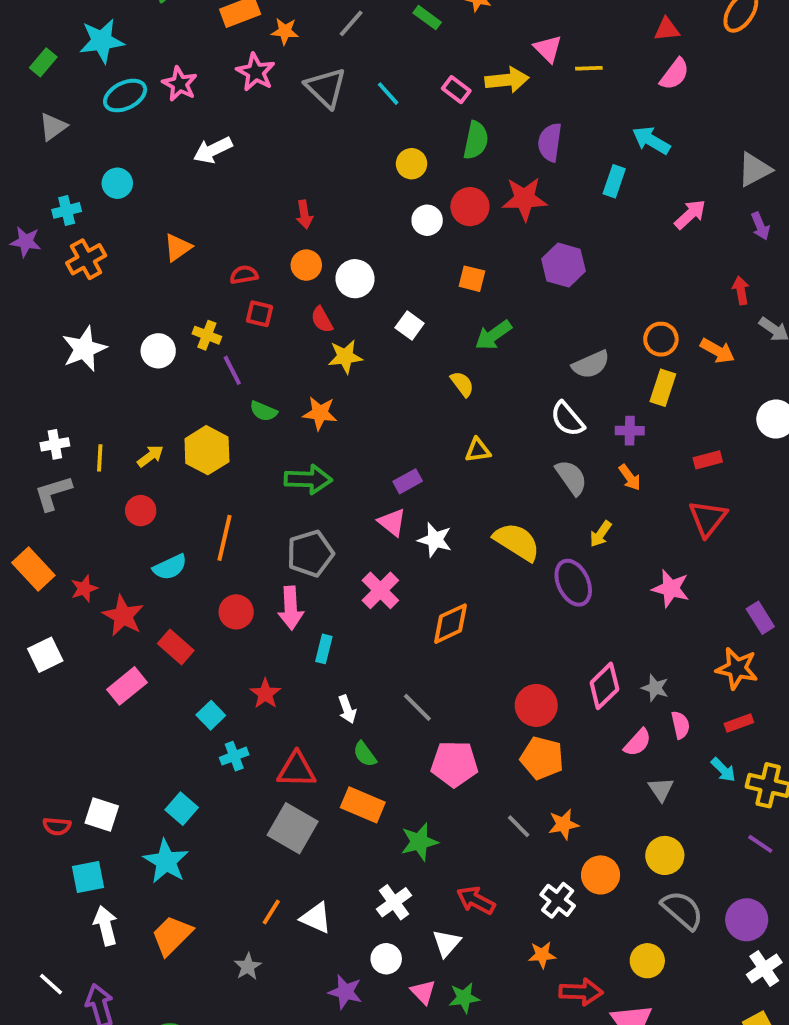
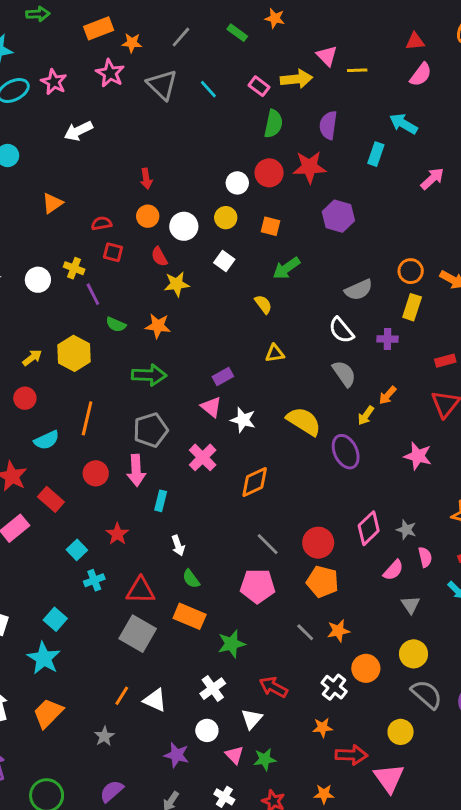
yellow circle: (412, 164) -> (226, 218), moved
orange arrow: (630, 477) -> (388, 395), moved, turned 78
gray line: (417, 707) -> (268, 544), moved

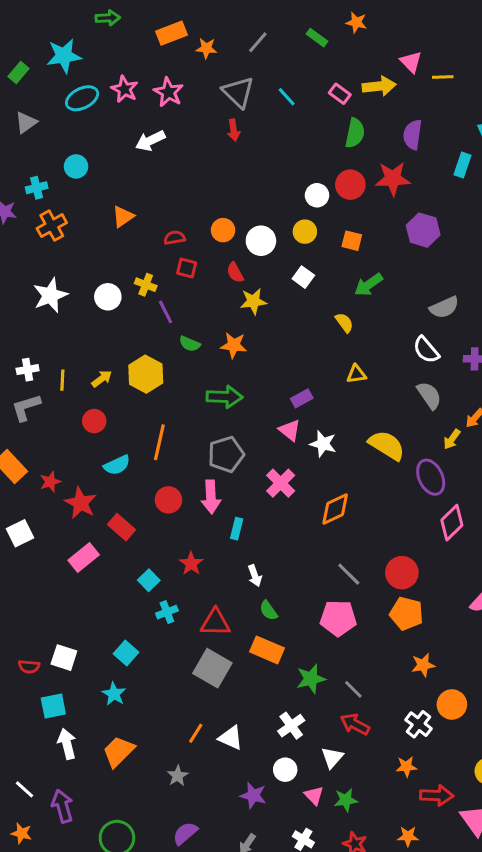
pink star: (110, 73) -> (168, 92), moved
red arrow: (146, 179) -> (234, 130), moved
pink diamond: (369, 528) -> (452, 523), moved
gray line: (305, 632) -> (353, 689), moved
cyan star: (44, 658) -> (114, 694), size x0.7

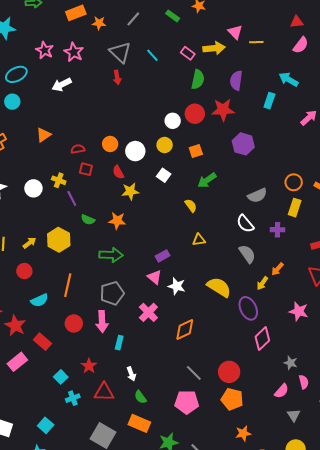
cyan ellipse: (82, 98) -> (16, 74), moved
orange square: (352, 241) -> (196, 151), turned -32
red triangle: (215, 623) -> (104, 392), moved

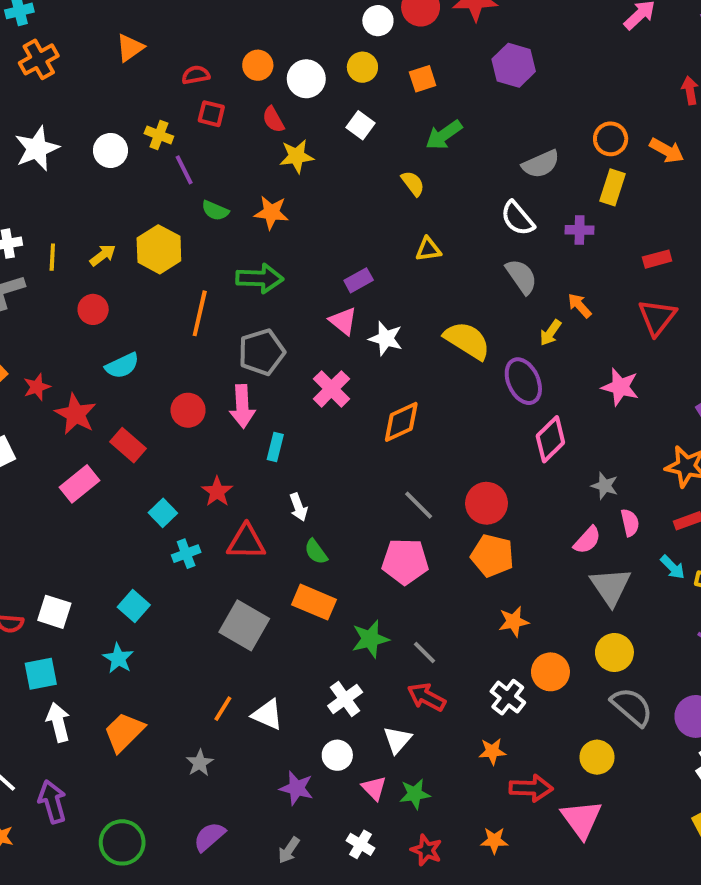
orange arrow: (277, 269) -> (580, 306), turned 96
orange line: (68, 285) -> (200, 313), moved
gray triangle: (294, 415) -> (611, 587), size x1.6

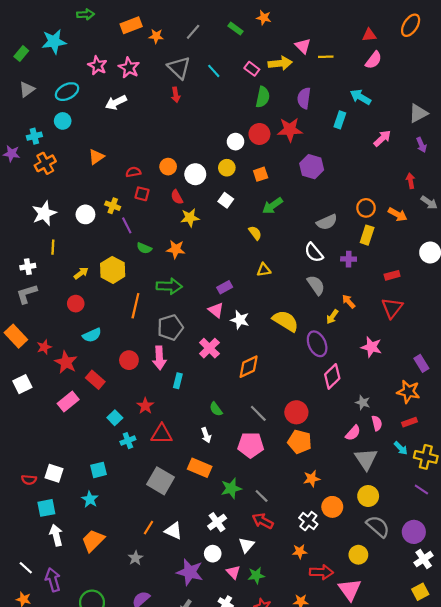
yellow line: (52, 257) -> (53, 247), moved
white arrow: (298, 507) -> (206, 435), moved
green semicircle: (316, 552) -> (216, 409), moved
cyan square: (134, 606) -> (99, 470), turned 35
purple star: (297, 788) -> (190, 572), size x1.4

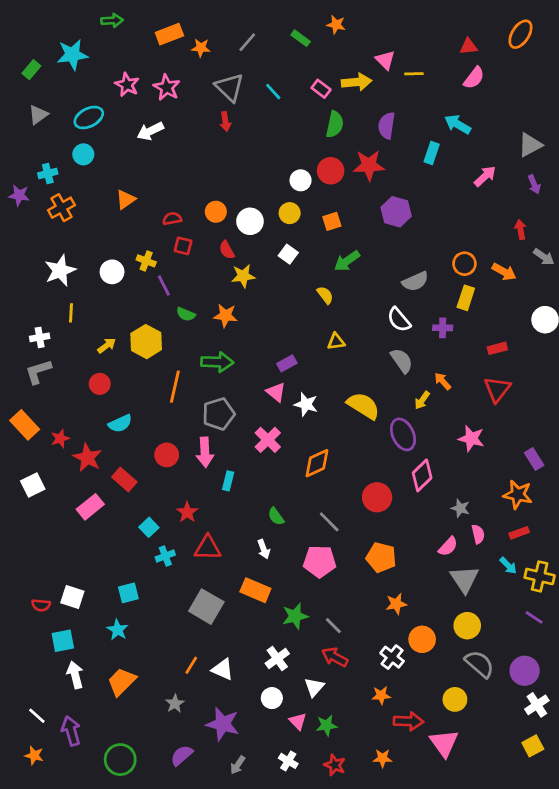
red circle: (296, 412) -> (377, 497), moved
purple star: (190, 572) -> (223, 724), moved

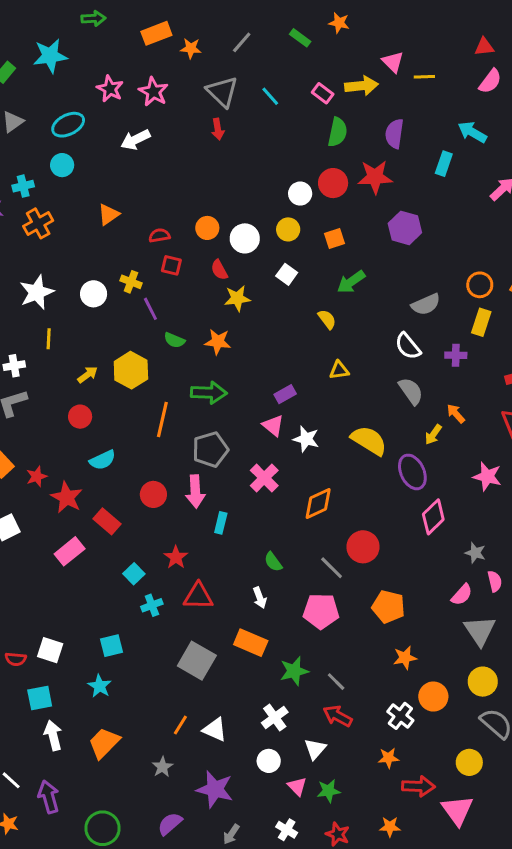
red circle: (377, 497) -> (363, 547), moved

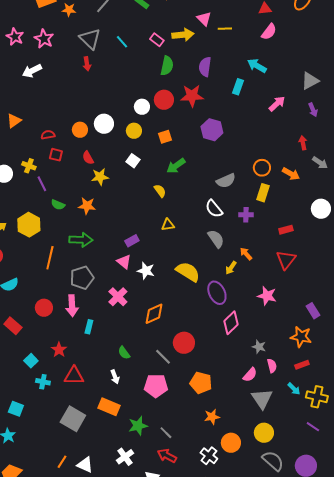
white circle: (245, 238) -> (104, 124), moved
cyan cross: (152, 605) -> (43, 382), turned 32
cyan square: (111, 646) -> (16, 409), turned 35

